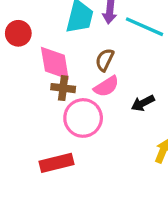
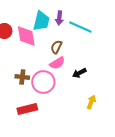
pink diamond: (55, 63) -> (26, 36), moved
brown cross: (63, 88) -> (22, 77), moved

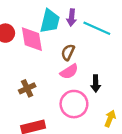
black arrow: (79, 73) -> (96, 84), turned -64
brown cross: (22, 77) -> (27, 88), turned -32
pink circle: (43, 82) -> (74, 104), moved

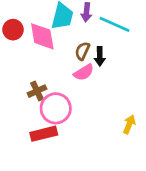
black arrow: (96, 84) -> (100, 56), moved
pink circle: (74, 104) -> (56, 108), moved

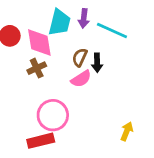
brown cross: (37, 91) -> (37, 68), moved

